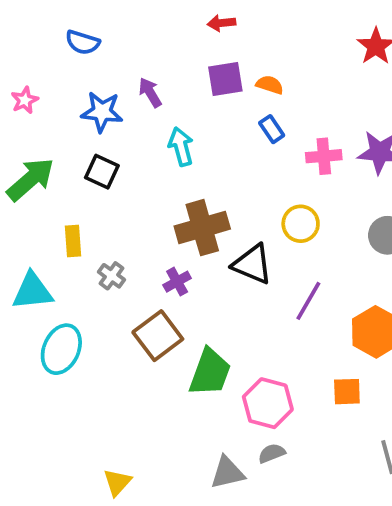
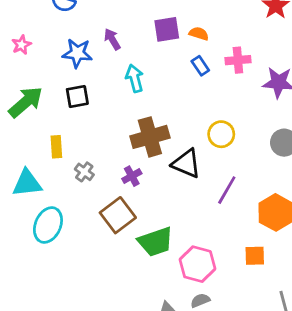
pink cross: (324, 156) -> (238, 60), moved
black square: (102, 172) -> (77, 96), turned -35
green trapezoid: (210, 372) -> (156, 242), turned 51

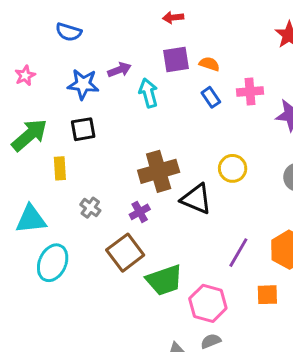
purple arrow: (112, 39) -> (119, 70), turned 100
cyan arrow: (135, 78) -> (148, 93), moved
yellow rectangle: (56, 147) -> (60, 168), moved
purple line: (227, 190) -> (238, 253), moved

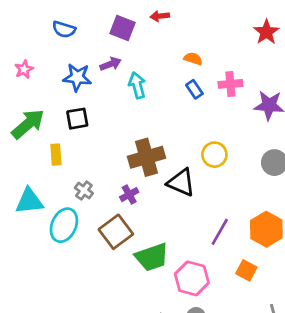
purple square: (176, 60) -> (123, 28), moved, turned 30
cyan ellipse: (53, 263) -> (64, 225), moved
orange square: (267, 295) -> (246, 270), turned 30

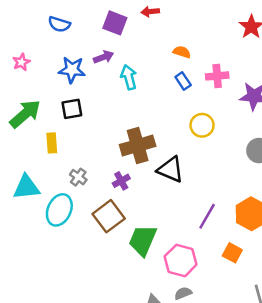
yellow circle: (214, 155) -> (202, 125), moved
green trapezoid: (152, 257) -> (143, 240), turned 132

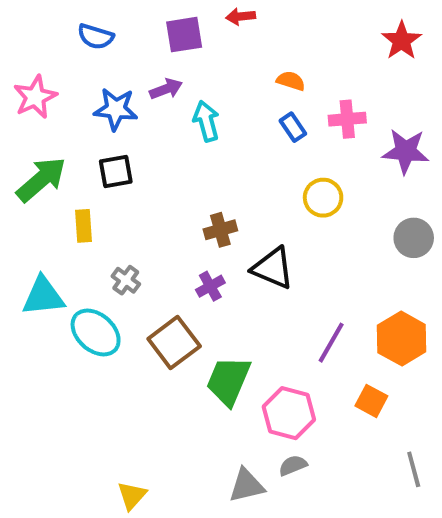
purple square: (115, 23) -> (184, 35), turned -30
pink star: (21, 62) -> (35, 97), size x1.5
brown cross: (138, 145) -> (220, 230), size x0.6
purple cross: (121, 181) -> (210, 286), moved
cyan ellipse: (59, 210) -> (96, 333), turned -72

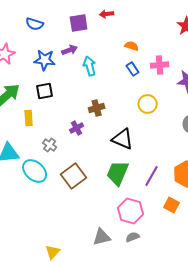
brown cross: (220, 230) -> (97, 108), moved
purple cross: (210, 286) -> (77, 128), moved
green trapezoid: (228, 381) -> (118, 173), moved
gray triangle: (247, 486) -> (102, 237), moved

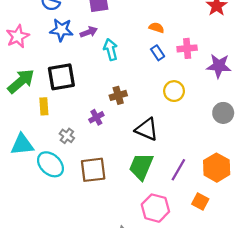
blue star: (45, 60) -> (61, 30), moved
black square: (45, 91) -> (61, 77), size x1.5
brown square: (74, 176) -> (93, 170), turned 30

